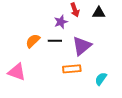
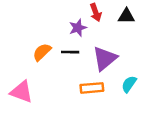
cyan semicircle: (101, 79) -> (129, 84), moved

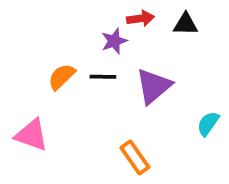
red arrow: (96, 12) -> (140, 18), turned -78
cyan semicircle: (129, 84) -> (208, 124), moved
orange rectangle: (92, 88) -> (135, 157), moved, turned 60

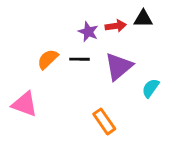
red arrow: (140, 18) -> (116, 26), moved
purple star: (114, 41) -> (88, 32), turned -30
cyan semicircle: (208, 124) -> (150, 88), moved

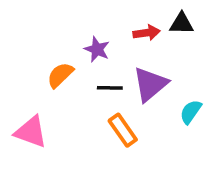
purple star: (88, 32) -> (97, 49), moved
black line: (80, 59) -> (110, 88), moved
orange rectangle: (104, 121) -> (123, 130), moved

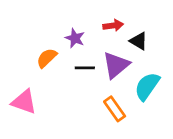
black triangle: (182, 24) -> (139, 41), moved, turned 30
cyan semicircle: (191, 112) -> (147, 86), size x1.5
orange rectangle: (123, 130) -> (115, 109), moved

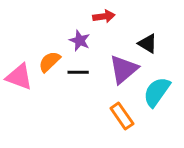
red arrow: (113, 25) -> (104, 16), moved
black line: (85, 68) -> (78, 72), moved
pink triangle: (24, 102) -> (19, 77), moved

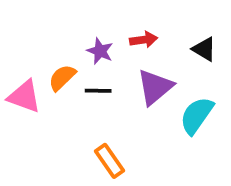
red arrow: (104, 16) -> (144, 40), moved
black triangle: (148, 44) -> (204, 49), moved
orange rectangle: (122, 116) -> (109, 161), moved

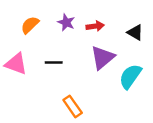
purple star: (100, 51) -> (66, 22), moved
orange semicircle: (62, 78) -> (30, 25), moved
black line: (98, 91) -> (54, 63), moved

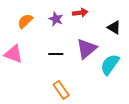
red arrow: (95, 26) -> (80, 13), moved
black line: (54, 63) -> (56, 54), moved

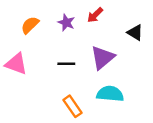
red arrow: (80, 13) -> (95, 15), turned 144
cyan semicircle: (110, 65) -> (110, 94), moved, turned 60

